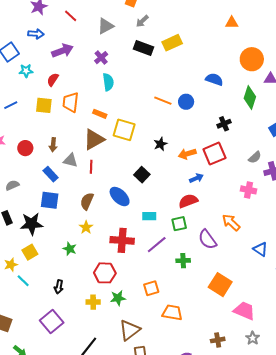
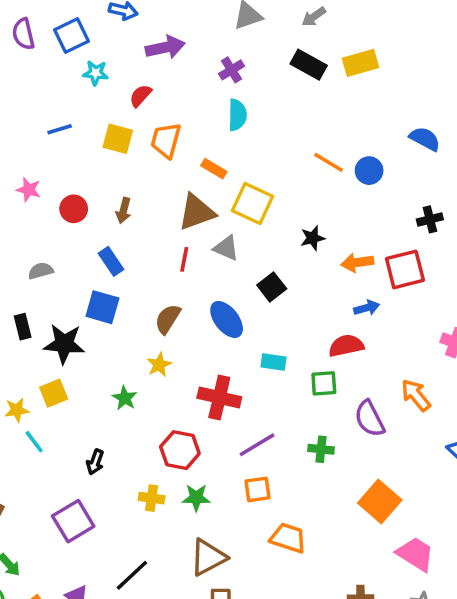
gray triangle: (70, 160) -> (226, 248), moved
purple line: (157, 245) -> (257, 445), moved

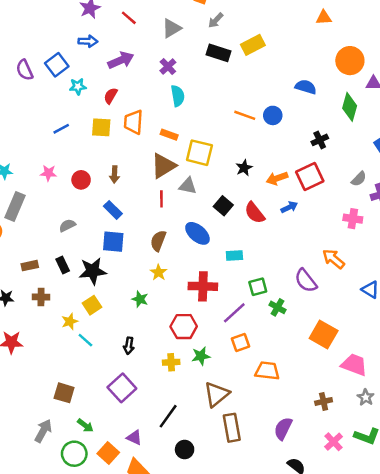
red semicircle: (346, 346) -> (255, 213), moved, turned -105
green square: (324, 383) -> (258, 287), moved
green cross: (321, 449) -> (278, 307), turned 35

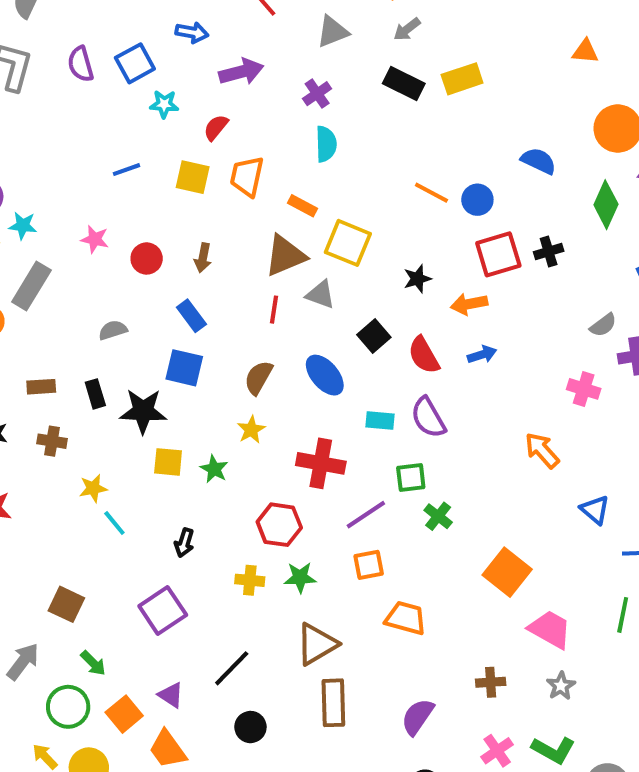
red square: (310, 177) -> (498, 254), moved
purple semicircle: (306, 281) -> (428, 418), moved
yellow square: (92, 305) -> (168, 462), moved, turned 30

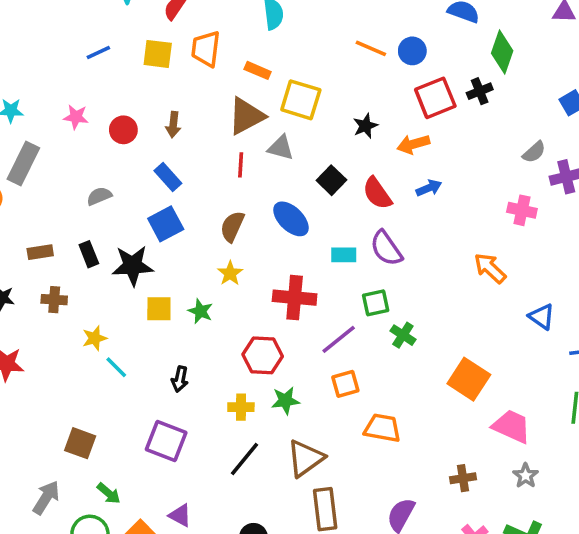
green diamond: (606, 205) -> (502, 52), moved
blue square: (184, 368) -> (166, 224), turned -36
purple square: (163, 610) -> (166, 441), turned -30
black line: (232, 668) -> (245, 459), moved

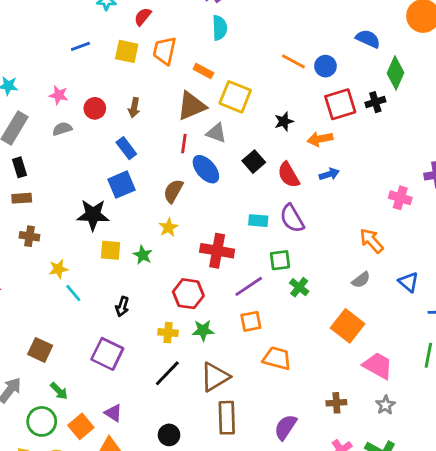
gray semicircle: (534, 152) -> (361, 280), moved
gray semicircle: (99, 196) -> (62, 129), moved
blue ellipse: (291, 219) -> (206, 169), moved
black rectangle: (89, 254) -> (19, 167), moved

